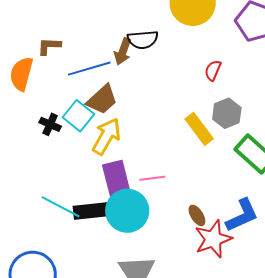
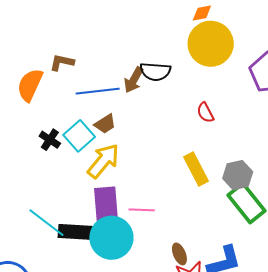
red semicircle: (213, 70) -> (205, 113), moved, turned -60
brown trapezoid: (102, 100) -> (105, 124), size x0.7
gray hexagon: (227, 113) -> (238, 175), moved

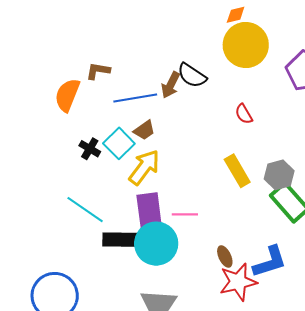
black semicircle: (155, 72) -> (192, 76), turned 32
cyan line: (46, 223) -> (85, 210), moved

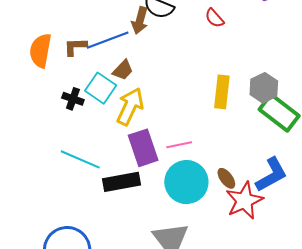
brown L-shape: (98, 71) -> (75, 47), moved
red semicircle: (244, 114) -> (214, 18), moved
yellow rectangle: (237, 171) -> (222, 92), turned 48
cyan circle: (156, 244) -> (186, 182), moved

